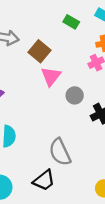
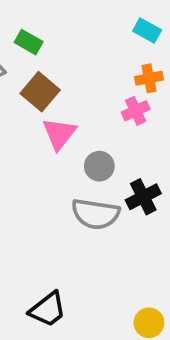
green rectangle: (71, 22) -> (29, 42), moved
gray semicircle: (60, 152) -> (95, 214), moved, turned -56

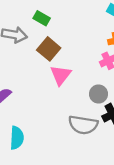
gray circle: (99, 166) -> (98, 94), moved

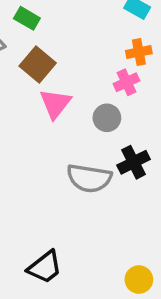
gray circle: (98, 94) -> (107, 118), moved

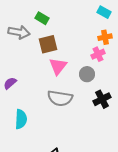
brown square: (38, 64) -> (48, 44), turned 36
gray semicircle: (89, 178) -> (60, 98), moved

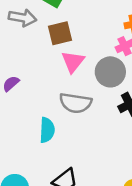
gray circle: (87, 74) -> (110, 72), size x1.5
cyan semicircle: (21, 119) -> (47, 130), moved

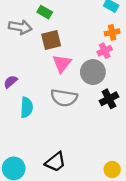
cyan semicircle: (47, 130) -> (27, 107), moved

